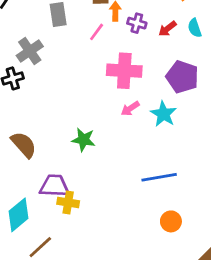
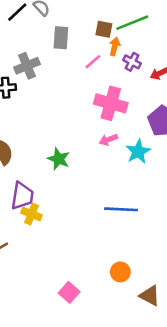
purple trapezoid: (54, 186) -> (22, 196), turned 84
orange circle: (171, 221) -> (120, 272), moved

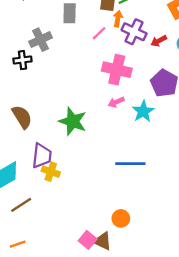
purple cross: (132, 62) -> (134, 32), size x1.5
green star: (59, 159) -> (73, 121), size x1.4
orange circle: (120, 272) -> (121, 218), moved
brown triangle: (150, 296) -> (103, 241), moved

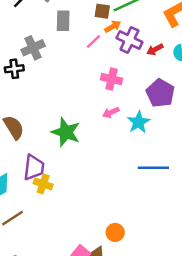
orange arrow: (118, 19) -> (113, 26), turned 49
pink cross: (117, 70) -> (111, 79), size x0.7
blue line: (130, 164) -> (153, 168), moved

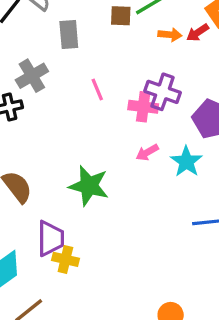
orange arrow: (113, 26) -> (170, 35), moved, turned 42
purple cross: (129, 40) -> (163, 92), moved
pink line: (93, 41) -> (97, 89), moved, turned -63
red arrow: (155, 50) -> (198, 33), moved

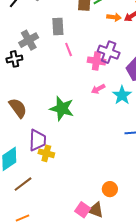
gray rectangle: (69, 34) -> (58, 26), moved

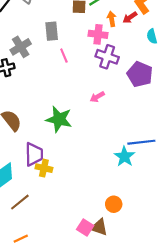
orange arrow: (114, 17) -> (112, 19), turned -104
pink cross: (96, 61) -> (98, 34), moved
cyan star: (122, 95) -> (124, 157), moved

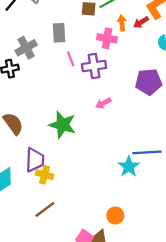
purple cross: (107, 57) -> (94, 66), moved, turned -30
purple pentagon: (140, 74) -> (149, 82), turned -30
brown line: (20, 202) -> (45, 209), moved

